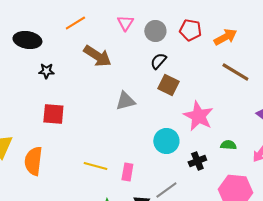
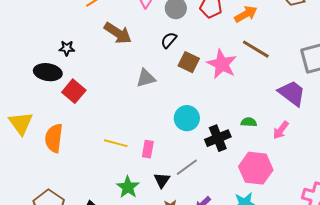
black ellipse: (27, 40) -> (48, 72), moved
black semicircle: (158, 61) -> (169, 40), moved
red square: (53, 114) -> (74, 91), turned 35
pink star: (198, 116) -> (222, 64), moved
black cross: (197, 161) -> (218, 138), size x1.4

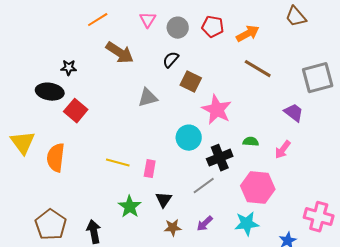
pink star: (222, 64) -> (217, 110), moved
purple trapezoid: (292, 93) -> (294, 113), size x0.7
gray line: (187, 167) -> (204, 186), moved

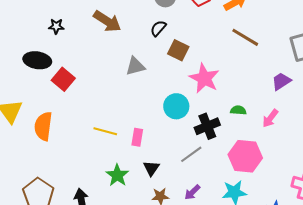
black star: (69, 68) -> (56, 26), moved
purple trapezoid: (294, 113) -> (281, 81), turned -70

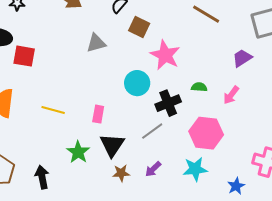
red square: (63, 79) -> (24, 56), turned -30
yellow line: (105, 131) -> (53, 110), moved
black triangle: (151, 168) -> (112, 145), size x1.5

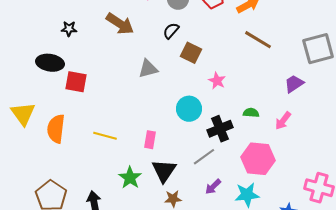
pink star: (165, 55) -> (217, 81), size x0.6
purple arrow: (153, 169) -> (213, 187), moved

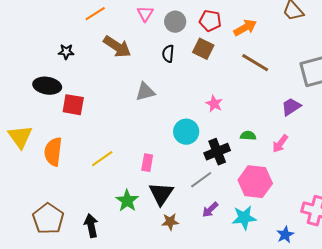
black semicircle: (171, 31) -> (168, 54), turned -36
brown square: (191, 53) -> (203, 49), moved
yellow line: (105, 136) -> (102, 159), turned -50

